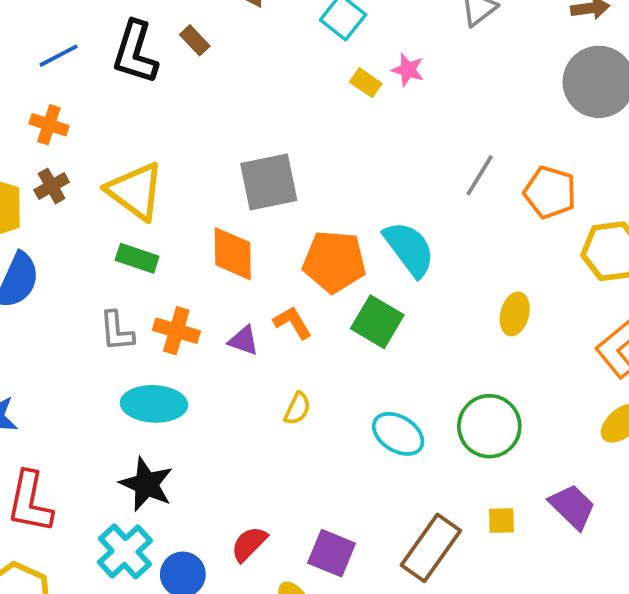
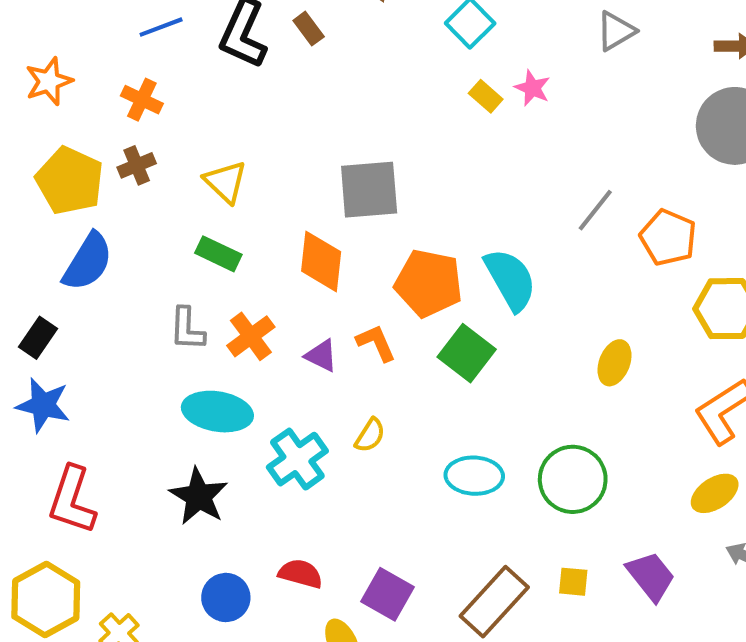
yellow triangle: (135, 191) -> (225, 182), size x0.7
orange cross: (176, 331) -> (251, 336), turned 30
cyan ellipse: (398, 434) -> (474, 476), turned -36
red semicircle: (249, 544) -> (301, 574), turned 54
cyan cross: (125, 551) -> (297, 459), moved

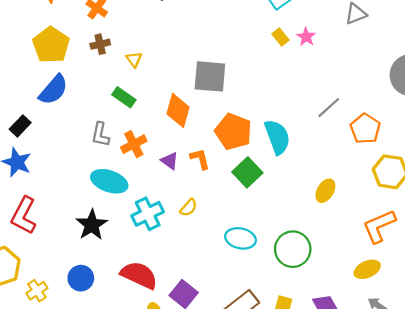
brown cross: (137, 165) -> (100, 44), moved
yellow triangle: (225, 182) -> (134, 59), size x0.7
red semicircle: (301, 574) -> (139, 275), size x1.6
blue circle: (226, 597) -> (81, 278), moved

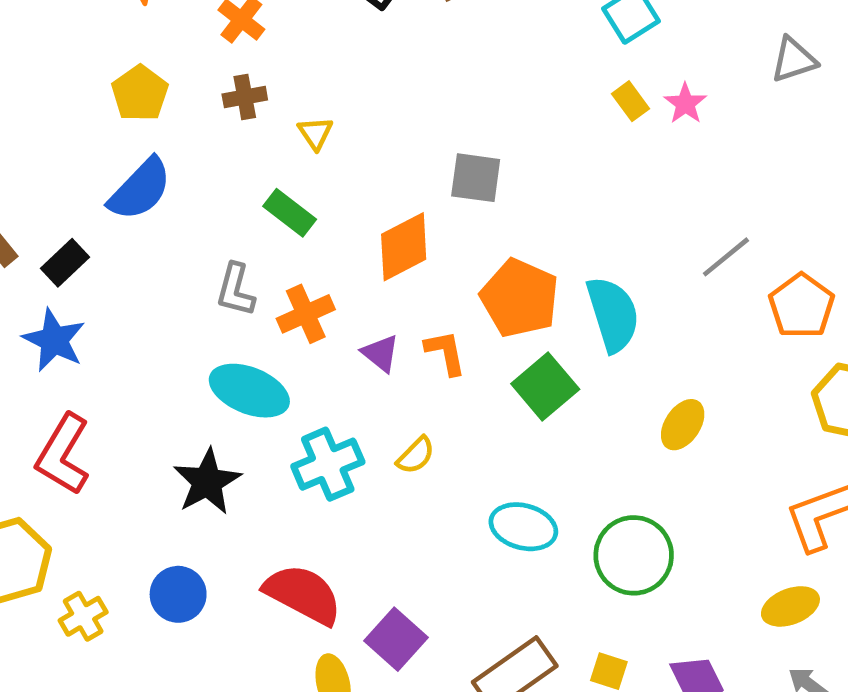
yellow pentagon: (51, 45) -> (140, 93), size x0.7
gray square: (210, 76) -> (476, 178), size x0.7
orange diamond: (178, 110) -> (404, 247), turned 44
yellow ellipse: (325, 191) -> (683, 425), moved

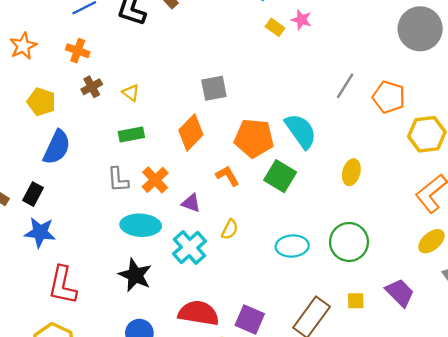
green rectangle: (290, 213) -> (131, 135), turned -30
purple triangle: (381, 353) -> (191, 203), moved

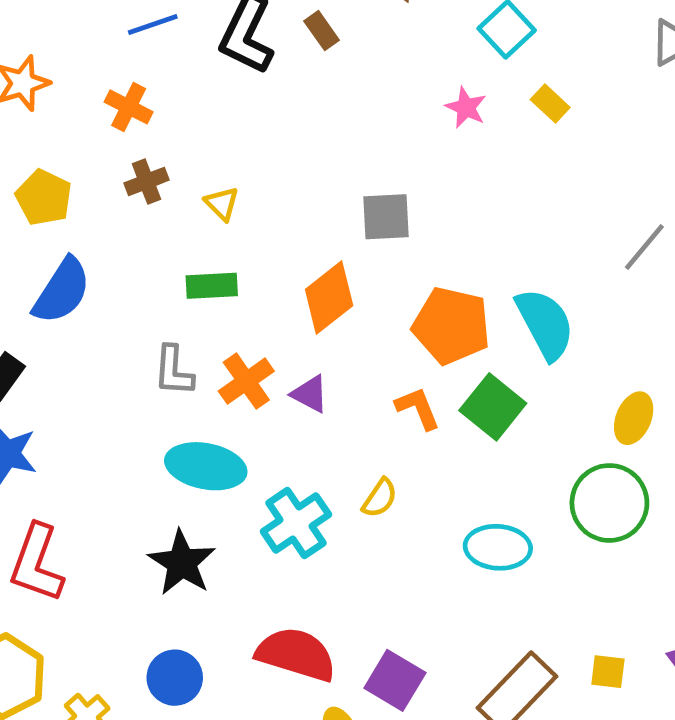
pink star: (301, 20) -> (466, 107), moved
yellow rectangle: (275, 27) -> (550, 104), moved
orange L-shape: (227, 176) -> (418, 408), moved
purple triangle: (191, 203) -> (310, 394), moved
green circle: (349, 242) -> (609, 503), moved

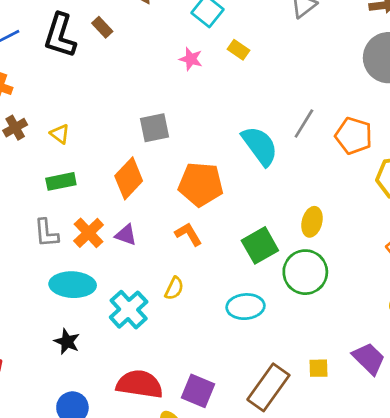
cyan semicircle: (545, 324) -> (260, 146), moved
green square: (493, 407) -> (260, 245), moved, turned 30
black star: (182, 563) -> (67, 342), size x0.7

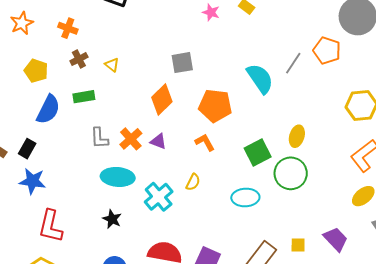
orange pentagon: (354, 136) -> (327, 51), moved
green rectangle: (61, 181) -> (84, 97), moved

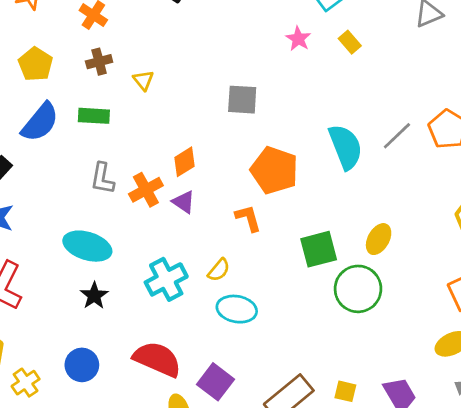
orange diamond: (162, 100) -> (184, 162), moved, size x0.7
cyan ellipse: (118, 177) -> (87, 246), moved
cyan ellipse: (245, 197) -> (237, 309), moved

